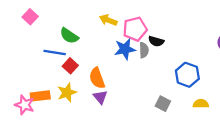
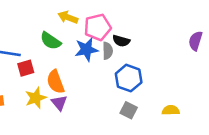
green semicircle: (69, 36) -> (51, 41), moved
red square: (70, 66) -> (26, 68), turned 32
blue hexagon: (187, 75) -> (129, 78), moved
yellow star: (67, 93) -> (36, 98), moved

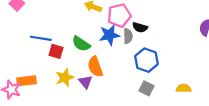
green semicircle: (51, 41) -> (81, 44), moved
red square: (26, 68) -> (56, 51), turned 32
orange semicircle: (55, 82) -> (95, 67), moved

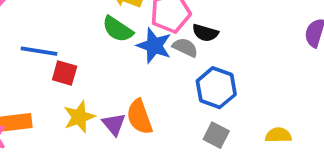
blue star: (109, 35) -> (154, 46), turned 30
gray semicircle: (128, 36) -> (185, 47), turned -64
green semicircle: (81, 44) -> (118, 29), moved
orange semicircle: (95, 67) -> (139, 117), moved

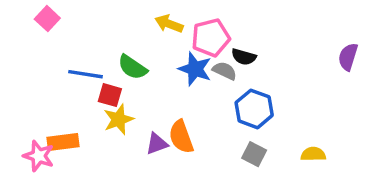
green semicircle: (118, 29) -> (132, 67), moved
yellow star: (79, 117) -> (119, 119), moved
purple triangle: (114, 124) -> (157, 144), turned 50

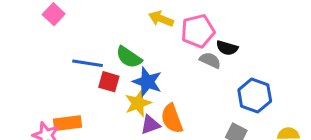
blue star: (195, 69) -> (147, 82), moved
blue hexagon: (254, 109) -> (255, 96), moved
yellow star: (119, 119) -> (138, 103), moved

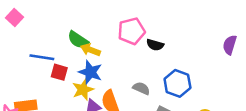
yellow arrow: (161, 19) -> (90, 50), moved
green semicircle: (129, 57) -> (78, 40), moved
gray semicircle: (210, 60) -> (141, 88), moved

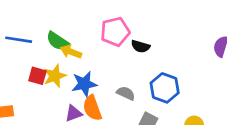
blue line: (42, 57) -> (19, 40), moved
blue star: (90, 72) -> (84, 84), moved, turned -30
yellow star: (83, 90) -> (55, 76), moved

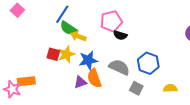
blue line: (19, 40) -> (62, 14), moved, turned -66
black semicircle: (141, 46) -> (120, 35), moved
gray semicircle: (126, 93) -> (119, 67), size x1.5

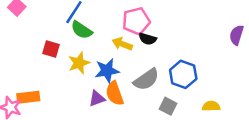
yellow arrow: (78, 36) -> (122, 44), moved
red square: (53, 54) -> (51, 49), moved
gray semicircle: (119, 67) -> (146, 79), turned 120

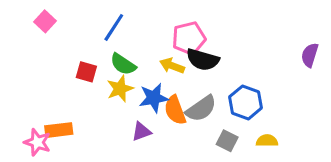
green semicircle: (82, 30) -> (123, 64), moved
black semicircle: (148, 39) -> (203, 60), size x1.5
orange semicircle: (115, 93) -> (175, 110), moved
yellow semicircle: (211, 106) -> (267, 141), moved

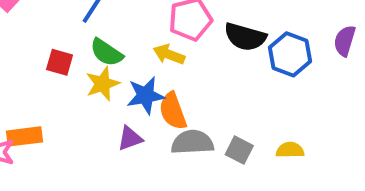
black semicircle: (203, 60) -> (245, 37), moved
blue hexagon: (245, 102) -> (290, 54), moved
gray semicircle: (201, 109) -> (192, 142), moved, turned -148

